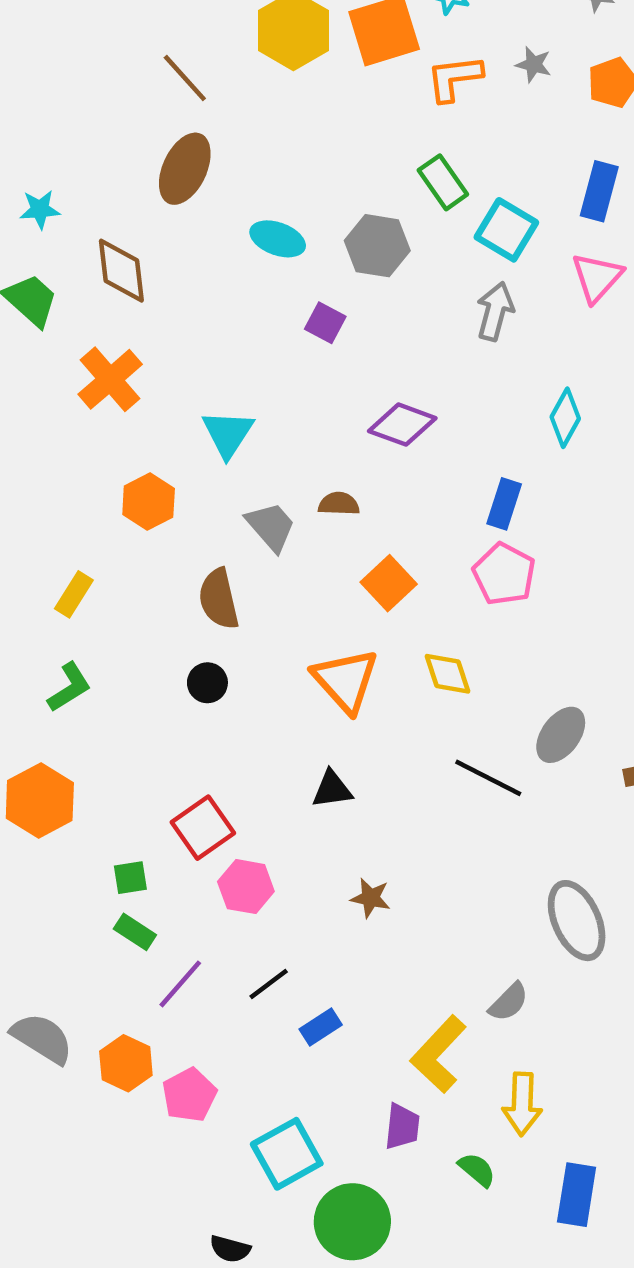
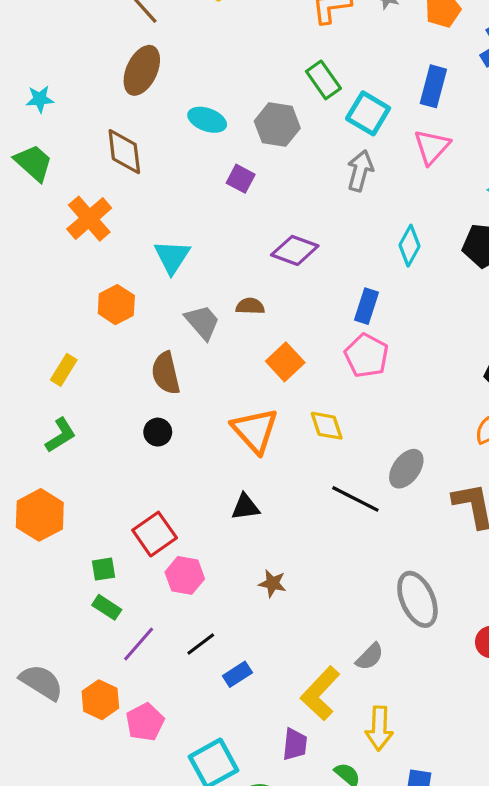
brown diamond: (121, 271) -> (124, 152), moved

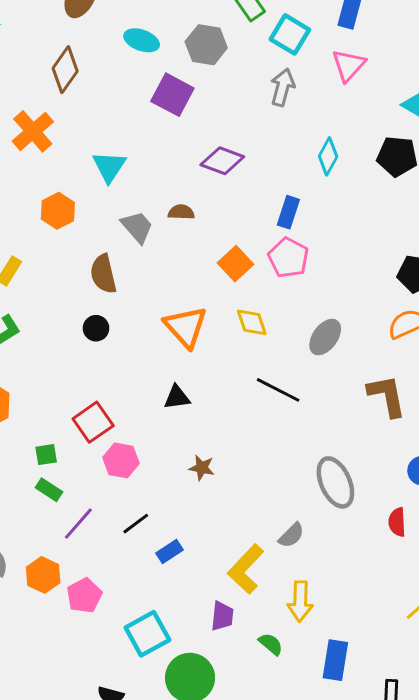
brown diamond: (124, 152) -> (65, 70), turned 42
purple square: (241, 179) -> (172, 95), size x1.6
orange square: (285, 362) -> (236, 264), moved
gray ellipse: (406, 469) -> (325, 337), moved

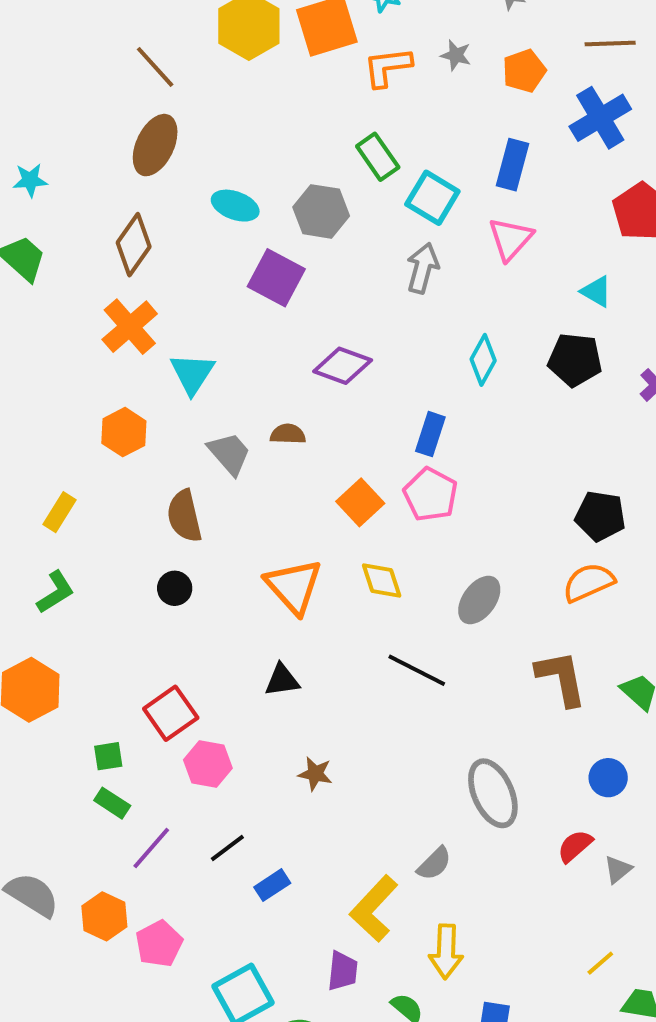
orange cross: (33, 131) -> (130, 327), moved
red semicircle: (397, 522) -> (575, 846), turned 52

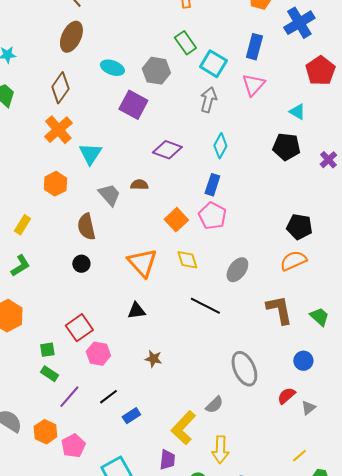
cyan diamond: (483, 360) -> (220, 146), moved

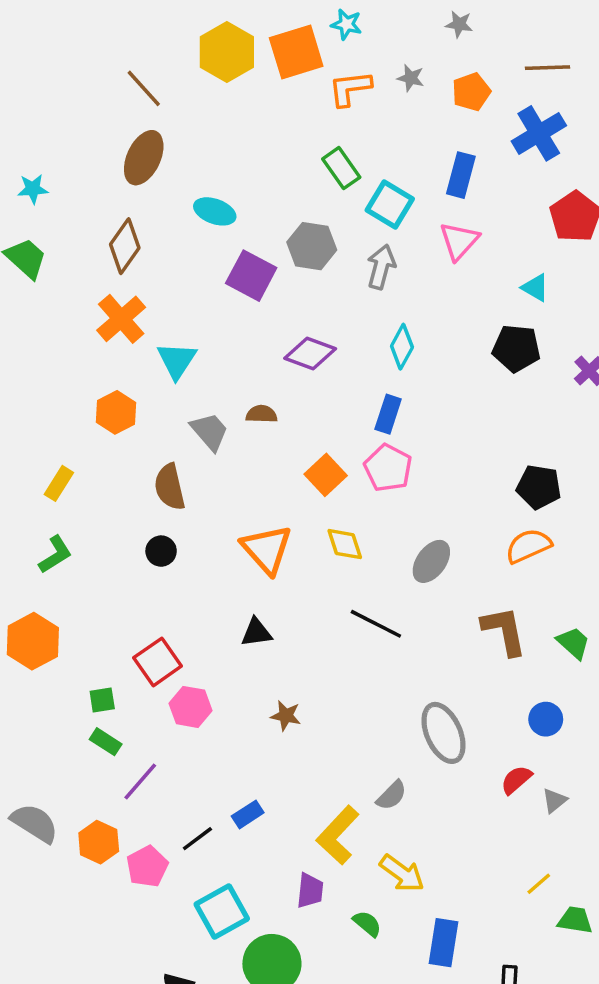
gray hexagon: (156, 71) -> (312, 246), moved
black line: (108, 397) -> (197, 839), moved
yellow arrow: (220, 450) -> (402, 873), turned -56

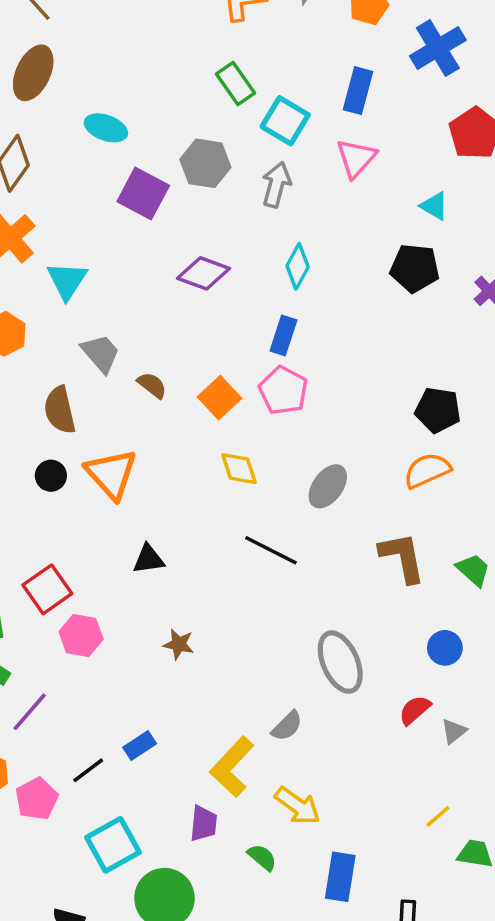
brown semicircle: (262, 414) -> (152, 385), moved, turned 36
orange triangle: (267, 549) -> (111, 474), moved

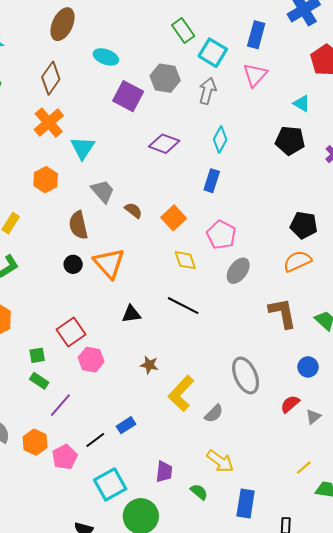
pink pentagon: (283, 391) -> (221, 235), moved
black line: (271, 550) -> (183, 306), moved
yellow L-shape: (232, 767) -> (181, 393), moved

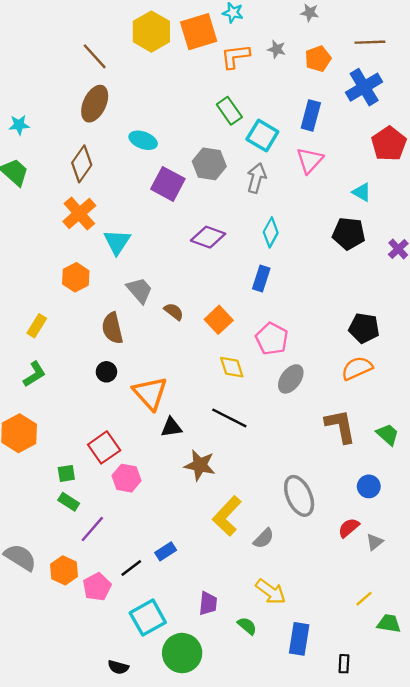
orange triangle: (109, 263) -> (150, 393), moved
brown star: (149, 365) -> (200, 465), moved, size x1.5

